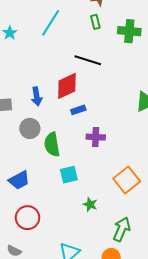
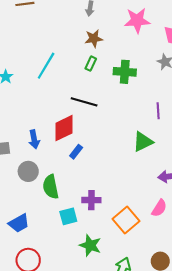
green rectangle: (95, 22) -> (91, 64), turned 40
blue rectangle: (78, 110) -> (76, 152), turned -32
purple cross: (96, 137) -> (91, 200), moved
green star: (90, 204) -> (90, 245), size x1.5

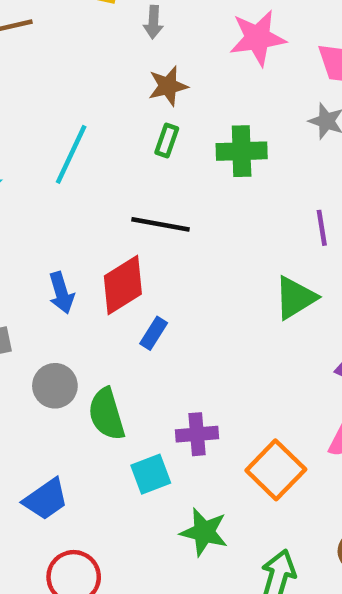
blue arrow: (34, 139) -> (61, 293), moved

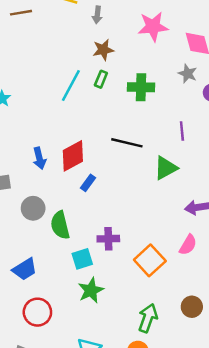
cyan line: (71, 154) -> (71, 85), moved
black line: (161, 224) -> (127, 143), moved
green star: (204, 532) -> (91, 290), moved, turned 30

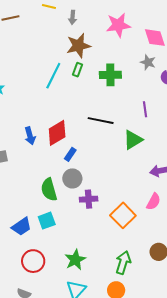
brown star: (103, 50) -> (78, 46), size x1.4
gray circle: (33, 208) -> (72, 178), moved
cyan square: (82, 259) -> (47, 221), moved
green star: (91, 290) -> (75, 260), moved

